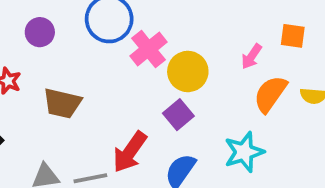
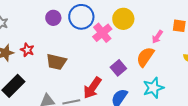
purple circle: (40, 32) -> (53, 18), moved
yellow circle: (188, 71) -> (123, 19), moved
orange semicircle: (270, 94) -> (145, 57), moved

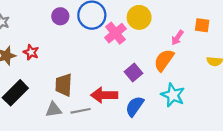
brown trapezoid: (56, 62) -> (64, 85), moved, turned 80
red arrow: (92, 88) -> (104, 95), turned 55
cyan star: (153, 88) -> (173, 95), turned -30

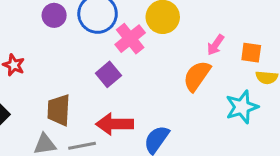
orange square: (202, 25) -> (251, 53), moved
purple square: (133, 73) -> (108, 74), moved
cyan star: (173, 95) -> (242, 107), moved, turned 30

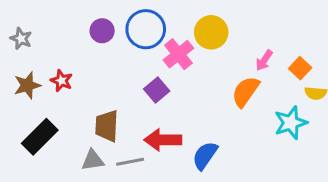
orange square: (251, 53) -> (300, 68), turned 35

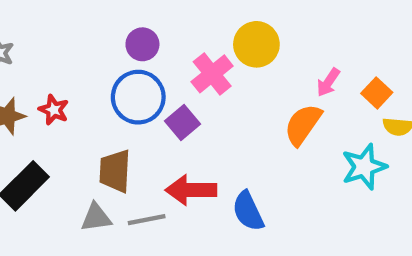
blue circle: (146, 29) -> (138, 97), moved
purple circle: (102, 31) -> (142, 44), moved
blue semicircle: (205, 155) -> (248, 211), turned -60

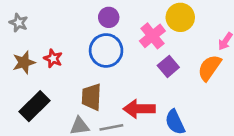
purple square: (183, 122) -> (168, 66), moved

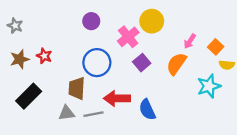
blue circle: (106, 50) -> (97, 63), moved

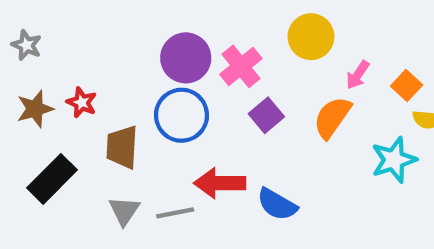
purple circle: (91, 21) -> (186, 58), moved, size x1.5
yellow circle: (152, 21) -> (311, 37), moved
brown trapezoid: (77, 88) -> (122, 147), moved
blue semicircle: (147, 110) -> (277, 204), turned -35
gray triangle: (67, 113) -> (124, 211), turned -48

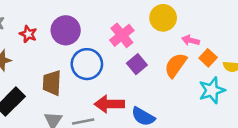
purple circle: (186, 58) -> (66, 30), moved
pink arrow: (358, 75) -> (191, 40), turned 70
orange square: (407, 85) -> (208, 58), moved
red star: (82, 102) -> (28, 34), moved

